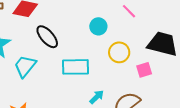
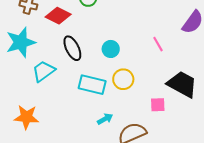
cyan circle: (98, 26) -> (111, 49), moved
yellow circle: (119, 52) -> (123, 79), moved

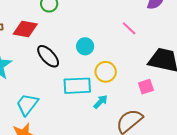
cyan trapezoid: (44, 71) -> (27, 104), moved
cyan arrow: (105, 119) -> (101, 102), moved

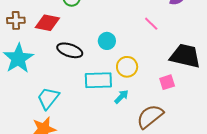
black ellipse: (48, 56) -> (70, 50), turned -30

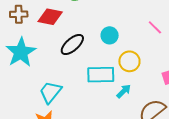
pink line: (151, 24) -> (155, 27), moved
black ellipse: (70, 50) -> (72, 45), turned -60

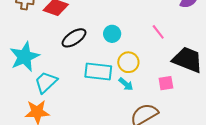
cyan star: (21, 52) -> (25, 57), moved
cyan arrow: (124, 91) -> (126, 84), moved, turned 77

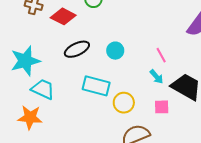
yellow circle: (128, 62) -> (124, 103), moved
cyan trapezoid: (46, 82) -> (43, 89), turned 60
cyan arrow: (126, 84) -> (156, 77), moved

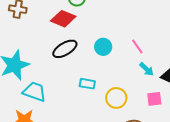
red diamond: (63, 16) -> (63, 19), moved
pink line: (161, 55) -> (137, 46), moved
cyan rectangle: (96, 86) -> (87, 84), size x0.6

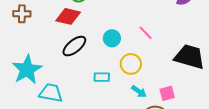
cyan arrow: (147, 69) -> (139, 91), moved
yellow circle: (116, 98) -> (131, 64), moved
pink square: (154, 99) -> (167, 93), moved

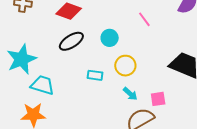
pink line: (146, 33) -> (144, 19), moved

